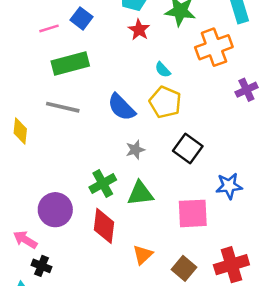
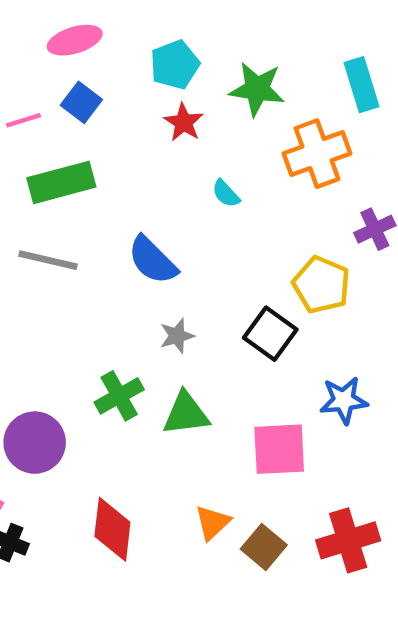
yellow pentagon: (165, 102) -> (321, 285), moved
red diamond: (104, 226) -> (112, 529), moved
orange triangle: (143, 255) -> (213, 523), moved

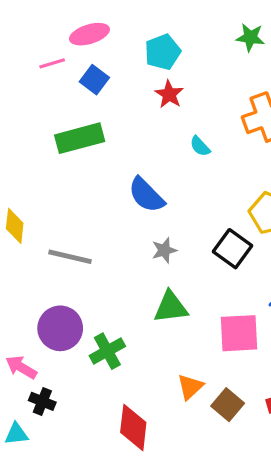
green star: (257, 89) -> (250, 37), moved, size x0.7
pink line: (24, 120) -> (52, 63), moved
gray line: (48, 260) -> (70, 257), moved
green cross: (119, 396) -> (107, 351), moved
red diamond: (112, 529) -> (133, 427), moved

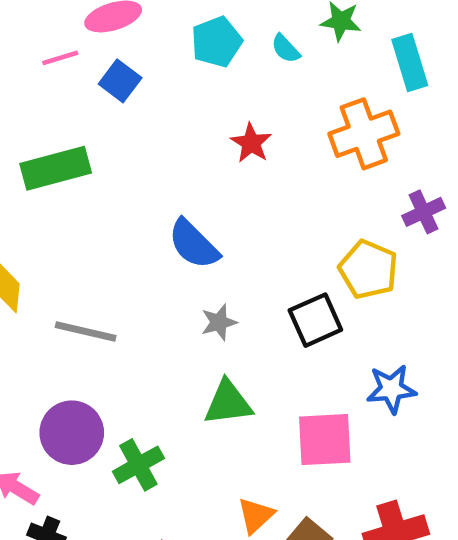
red star: (169, 94) -> (251, 143), moved
green rectangle: (80, 138) -> (56, 168), moved
cyan semicircle: (200, 146) -> (286, 49), moved
black square: (232, 249) -> (315, 320), turned 30

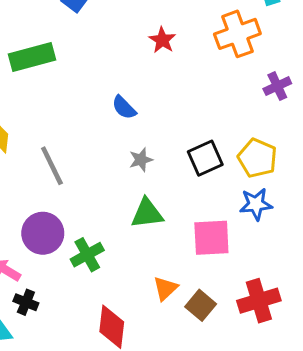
blue semicircle: (194, 244) -> (124, 108), size x0.7
yellow pentagon: (368, 269) -> (257, 158), moved
gray line: (86, 332) -> (52, 166), turned 51

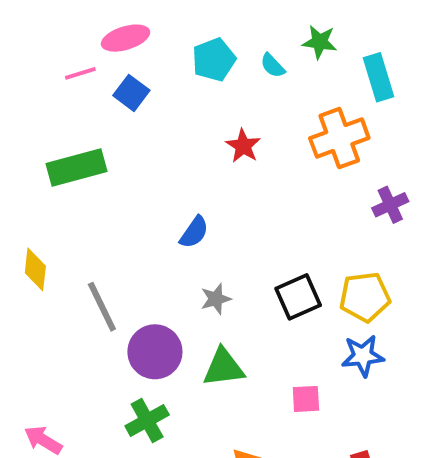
blue semicircle: (124, 108) -> (194, 232), turned -100
yellow pentagon: (257, 158) -> (365, 297), turned -30
purple circle: (43, 233) -> (155, 352), moved
pink square: (211, 238) -> (306, 399), size x0.6

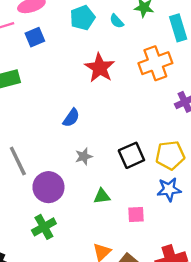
blue square: (131, 93) -> (35, 37), turned 30
red star: (243, 146) -> (100, 68), size x1.5
green triangle: (224, 368) -> (102, 196), moved, size x0.7

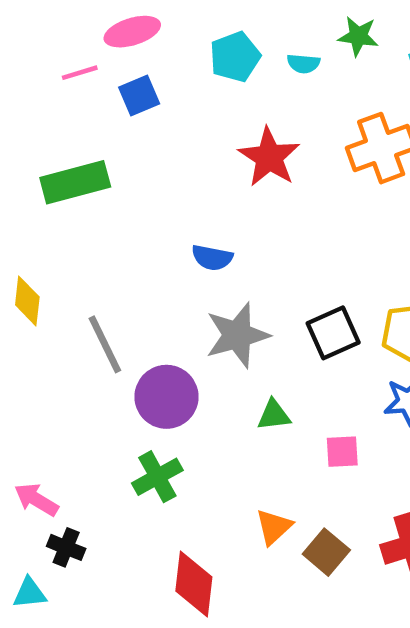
cyan semicircle: (117, 21) -> (303, 64), turned -42
blue semicircle: (71, 118) -> (212, 258), turned 66
gray star: (84, 156) -> (237, 335), size x1.8

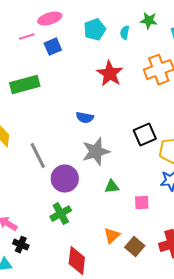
cyan semicircle: (303, 64) -> (125, 33), turned 96
black square: (333, 333) -> (145, 135), moved

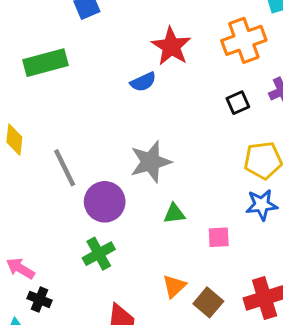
blue semicircle: (85, 118) -> (143, 82), moved, turned -36
black square: (145, 135) -> (238, 103), moved, size x0.7

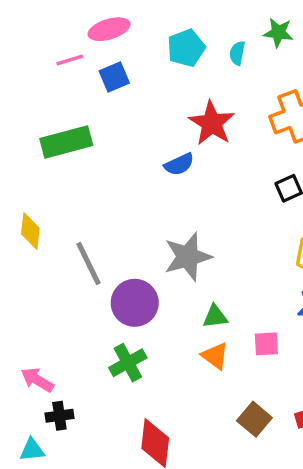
orange triangle: (174, 286) -> (215, 356), moved, turned -40
black cross: (40, 299) -> (59, 416), turned -30

